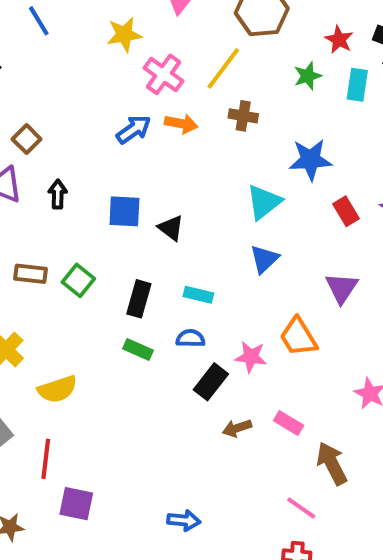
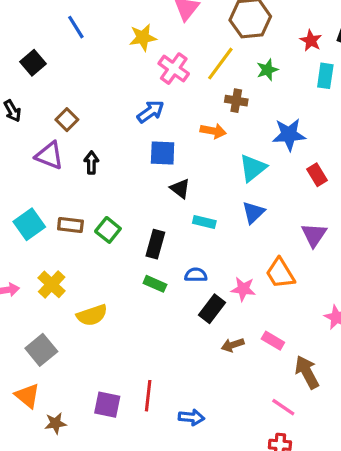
green star: (308, 76) -> (267, 70), moved
orange arrow: (181, 124) -> (213, 131), moved
blue square: (124, 211) -> (163, 153), moved
cyan rectangle: (198, 295) -> (204, 222), moved
red line: (46, 459) -> (148, 396), moved

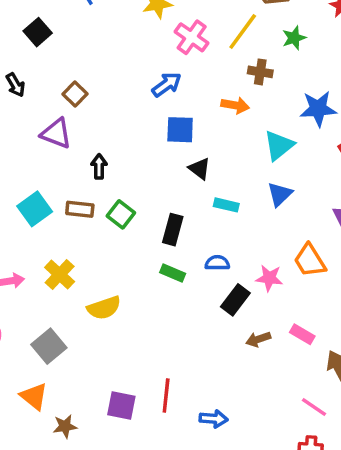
black arrow: (91, 163) -> (99, 167), moved

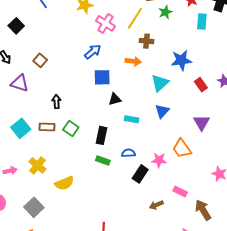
green star: (294, 38) -> (165, 12), moved
purple triangle: (56, 133) -> (20, 83), moved
black triangle: (200, 169) -> (115, 99), turned -48
brown arrow: (258, 339) -> (156, 205), moved

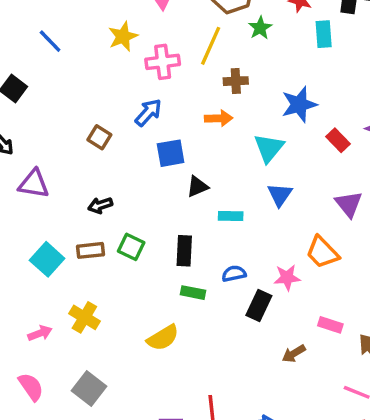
pink cross: (106, 23) -> (163, 62), turned -30
brown square: (40, 60) -> (99, 137), moved
black arrow: (57, 102) -> (100, 205), turned -96
yellow semicircle: (64, 183) -> (163, 338), moved

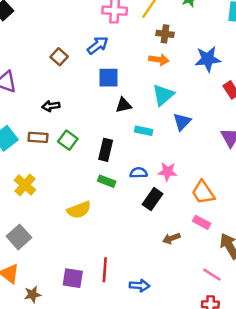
orange arrow: (219, 118) -> (159, 60), moved
cyan triangle: (269, 148) -> (163, 95), moved
orange trapezoid: (322, 252) -> (203, 192), moved
pink star: (287, 278) -> (167, 172), moved

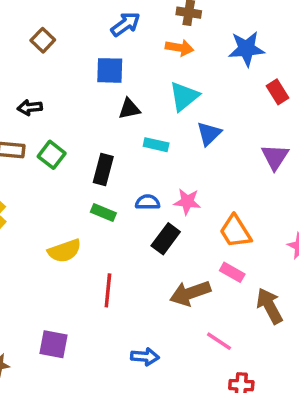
blue arrow: (98, 45) -> (125, 24), moved
brown arrow: (171, 238) -> (190, 293), size x1.6
red line: (105, 270) -> (108, 290), moved
pink line: (212, 275) -> (219, 341), moved

